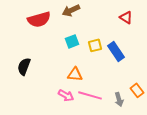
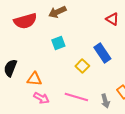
yellow square: (95, 45) -> (82, 66), moved, turned -32
orange triangle: (75, 74) -> (34, 79), moved
pink arrow: (66, 95) -> (41, 98), moved

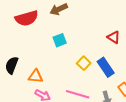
red triangle: (112, 19) -> (114, 37), moved
blue rectangle: (102, 53) -> (106, 67), moved

